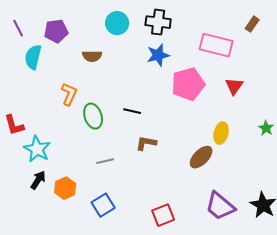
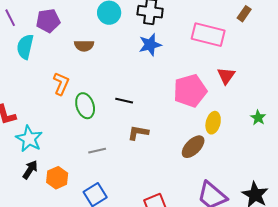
pink pentagon: (188, 84) -> (190, 91), moved

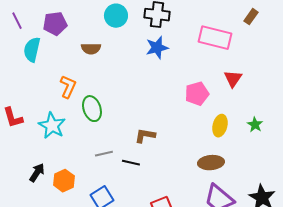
pink pentagon: (190, 91) -> (197, 94), size x0.7
black line: (124, 101) -> (131, 163), moved
green star: (258, 118) -> (255, 125), moved
cyan star: (29, 139) -> (52, 126), moved
brown ellipse: (193, 147) -> (211, 163), moved, turned 40

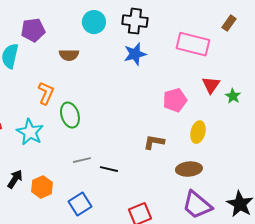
green star: (255, 125) -> (233, 96), moved
brown L-shape: (145, 136) -> (154, 142), moved

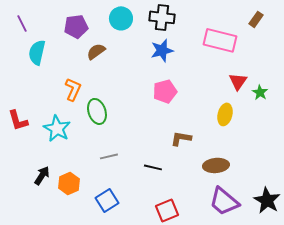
purple pentagon: (33, 30) -> (76, 26), moved
brown semicircle: (69, 55) -> (96, 51), turned 144
pink pentagon: (175, 100) -> (165, 91), moved
yellow ellipse: (198, 132) -> (225, 114), moved
black line: (109, 169) -> (153, 167), moved

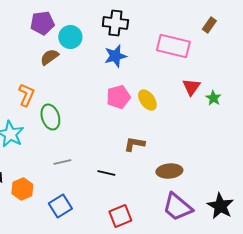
cyan circle: (121, 18) -> (70, 37), moved
purple pentagon: (76, 26) -> (42, 23), moved
yellow ellipse: (225, 114) -> (147, 100), moved, turned -50

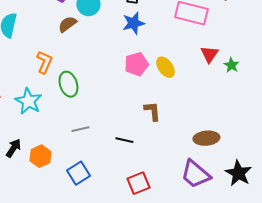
brown L-shape: (134, 144) -> (152, 111), turned 75
brown ellipse: (169, 171) -> (206, 138), moved

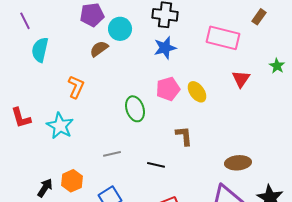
green star: (231, 65) -> (277, 66), moved
green ellipse: (68, 84) -> (135, 109), moved
black arrow: (13, 148) -> (45, 188), moved

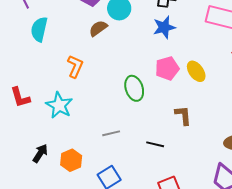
black arrow: (45, 188) -> (40, 153), moved

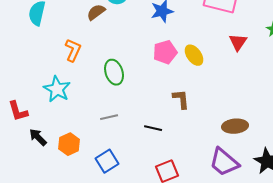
green ellipse: (134, 88) -> (114, 72), moved
red L-shape: (20, 97) -> (18, 111), moved
black arrow: (40, 153) -> (38, 137), turned -78

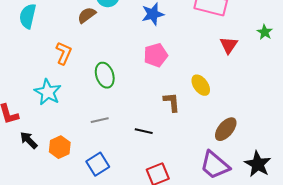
yellow ellipse: (194, 55) -> (201, 85), moved
brown ellipse: (235, 126) -> (226, 129), turned -45

